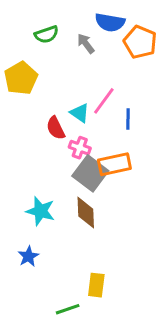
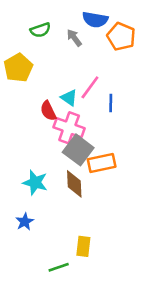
pink cross: (80, 148) -> (69, 128), size x1.6
orange rectangle: (114, 164) -> (102, 163), moved

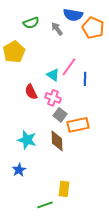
red semicircle: (48, 111) -> (31, 92), moved
pink cross: (69, 128) -> (53, 98), size x0.7
gray square: (78, 150) -> (60, 115), size x0.6

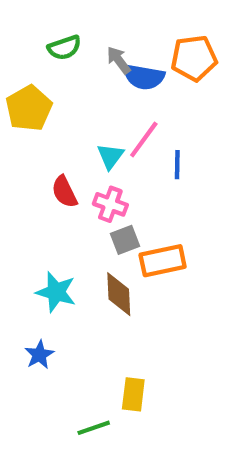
blue semicircle: (73, 15) -> (144, 77), moved
orange pentagon: (93, 28) -> (194, 58), turned -30
cyan triangle: (53, 75) -> (110, 156), turned 32
gray square: (60, 115) -> (125, 240), turned 32

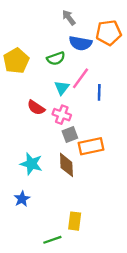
green semicircle: (64, 48) -> (56, 58), moved
gray arrow: (119, 60) -> (69, 17), moved
red semicircle: (64, 192) -> (36, 108), turned -30

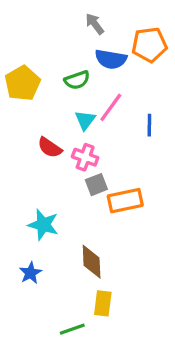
blue line: (99, 92) -> (149, 125), moved
brown diamond: (66, 165) -> (92, 262), moved

